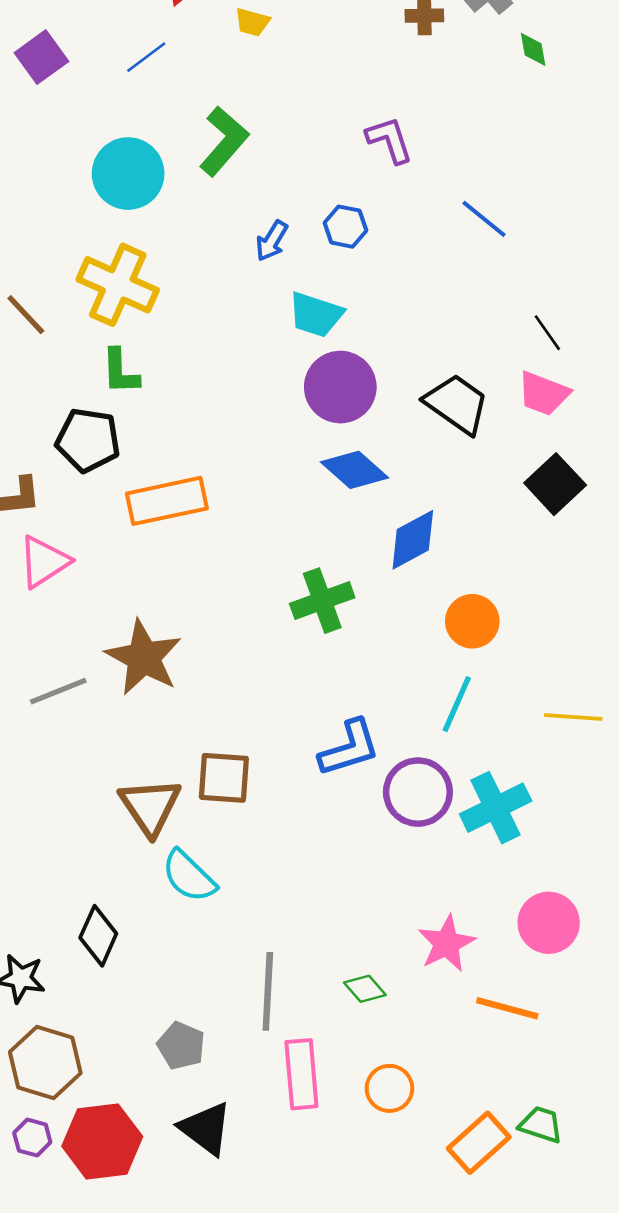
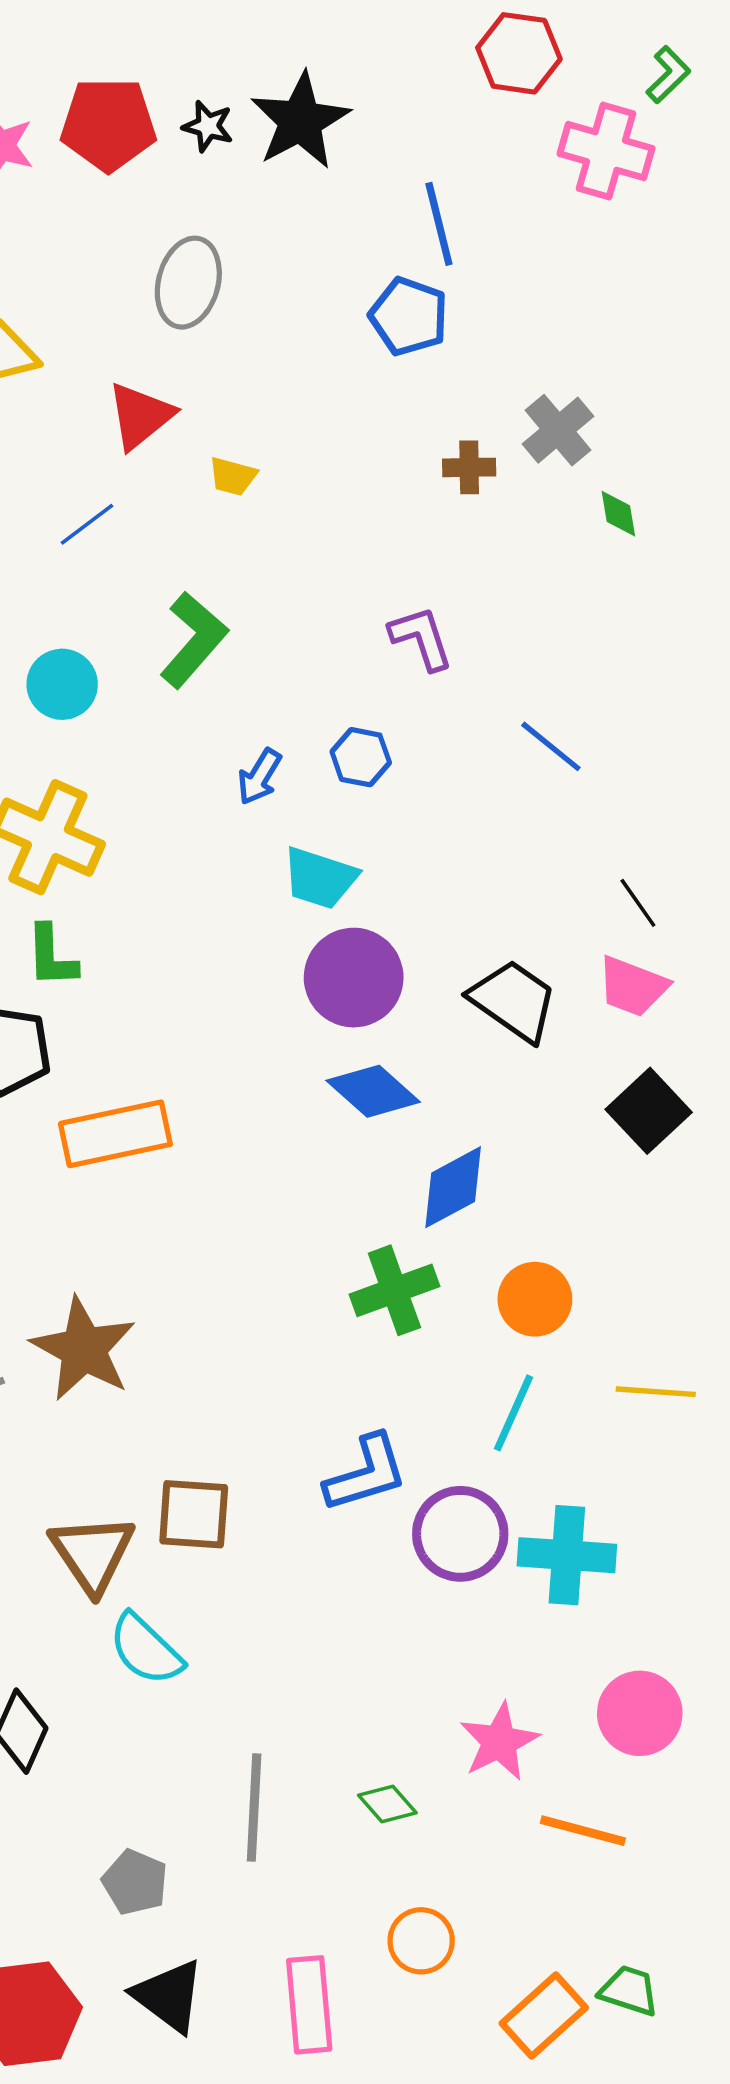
cyan circle: (128, 174) -> (62, 684), size x0.7
green cross: (322, 601) -> (394, 1290), moved
yellow line: (573, 717) -> (656, 1392), moved
cyan cross: (496, 808) -> (567, 1555), turned 30
pink rectangle: (301, 1074) -> (309, 2005), moved

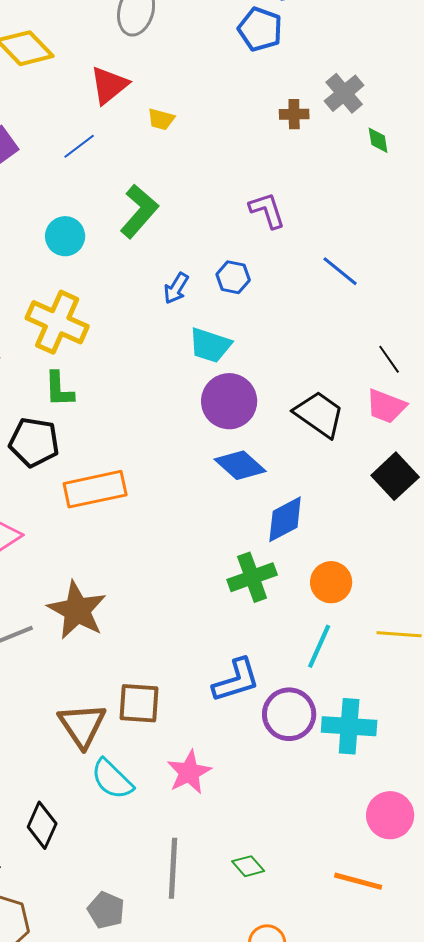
pink star: (499, 1742) -> (189, 772), moved

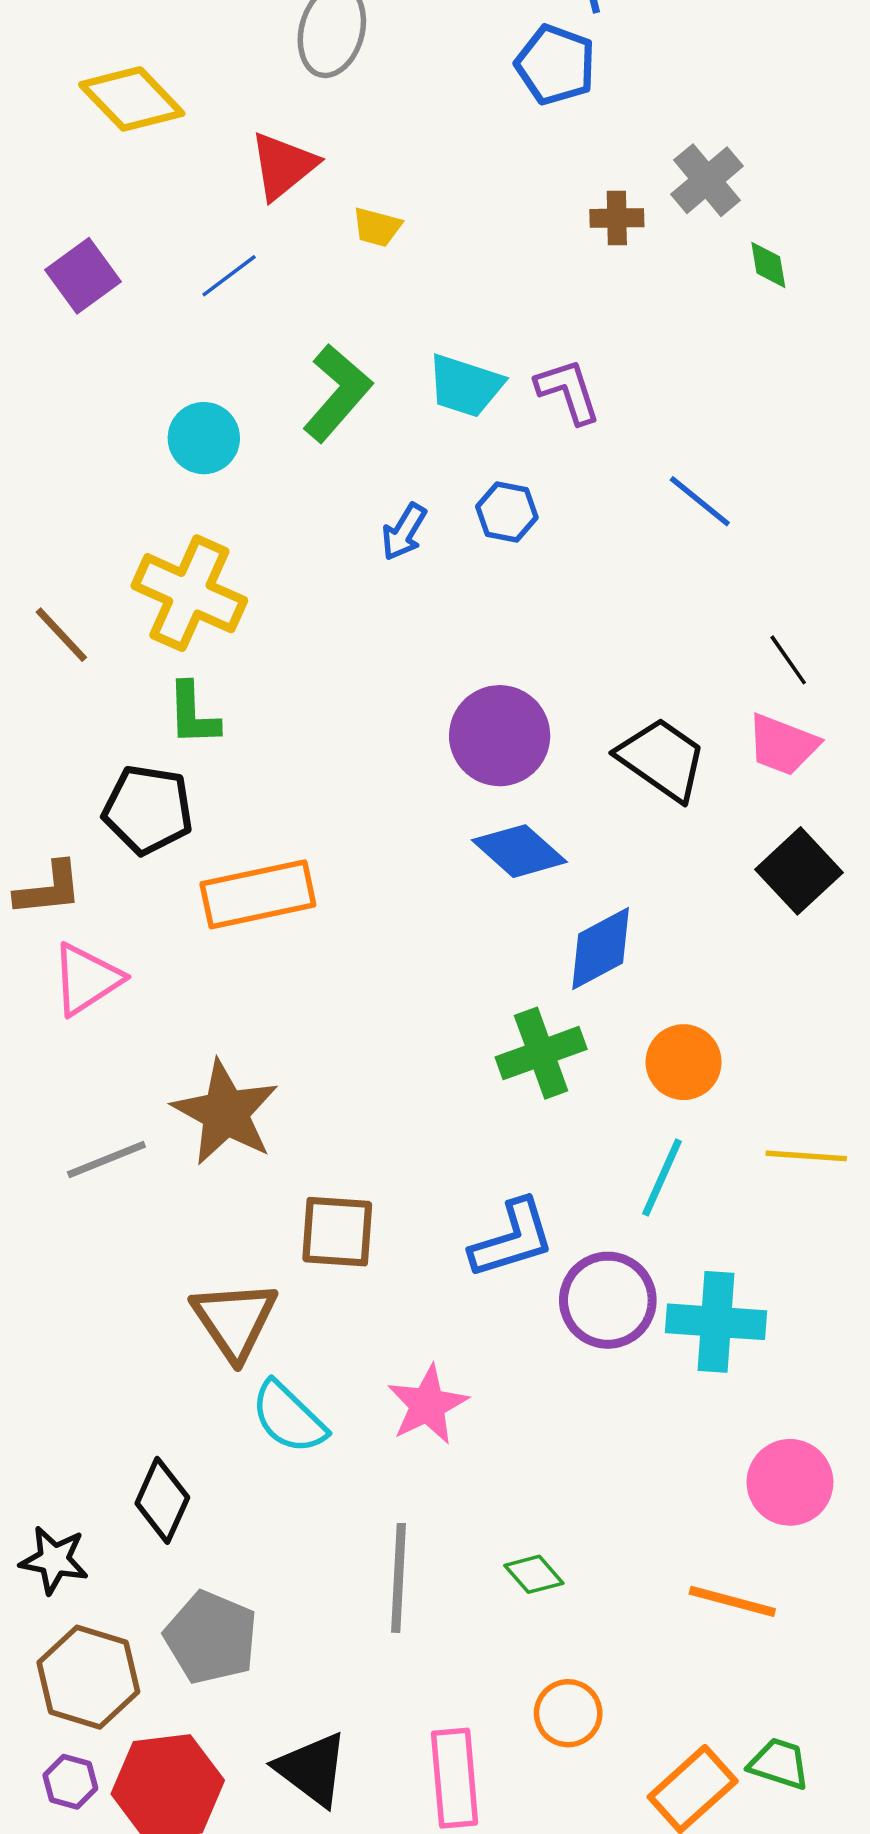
cyan trapezoid: (210, 345) -> (465, 386), moved
brown square: (139, 703) -> (337, 1232), moved
gray pentagon: (106, 910) -> (211, 1637), moved, size x1.4

